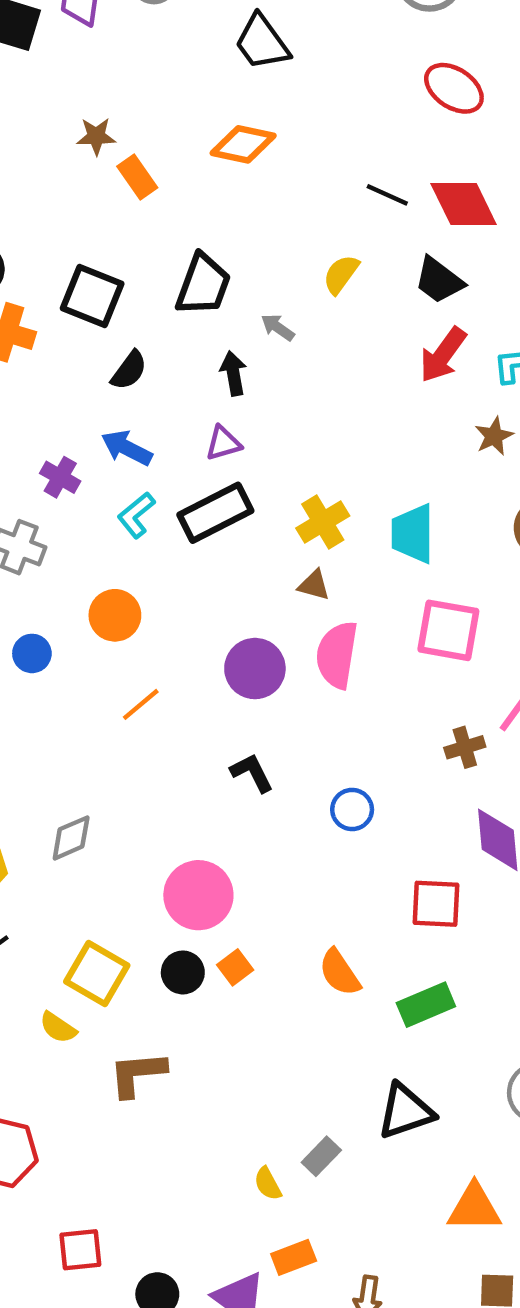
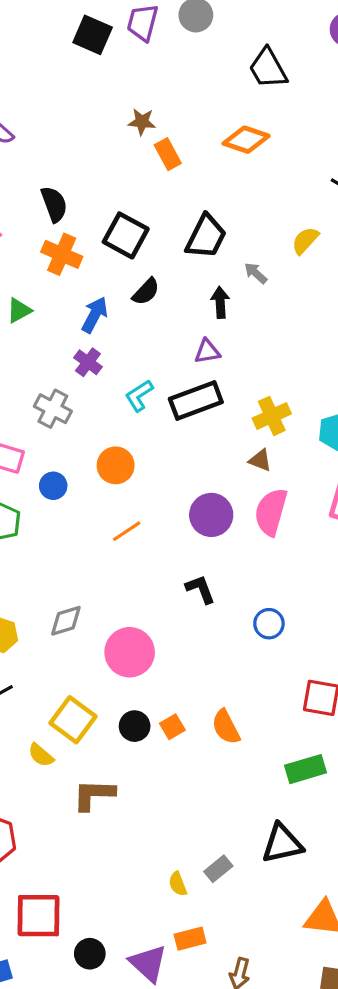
blue arrow: (127, 448) -> (95, 315), moved, turned 84
pink circle: (198, 895) -> (130, 652), moved
orange semicircle: (340, 973) -> (226, 727), moved
red square: (80, 1250) -> (39, 916), size x1.5

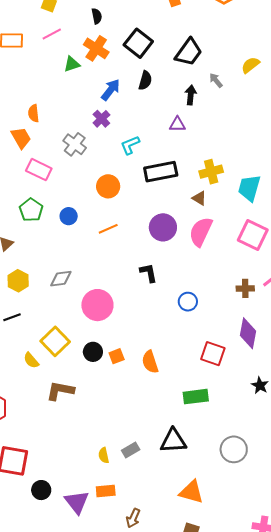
black semicircle: (54, 204) -> (97, 16), size x0.7
black semicircle: (146, 292) -> (145, 80), turned -36
green triangle: (19, 310) -> (72, 64), moved
black rectangle: (196, 400) -> (161, 172), moved
blue circle: (53, 486) -> (69, 216), moved

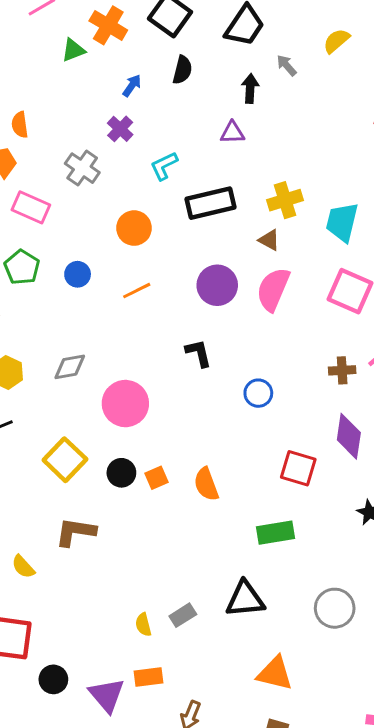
blue arrow: (111, 90) -> (132, 86), size x0.7
yellow semicircle: (31, 360) -> (23, 567), moved

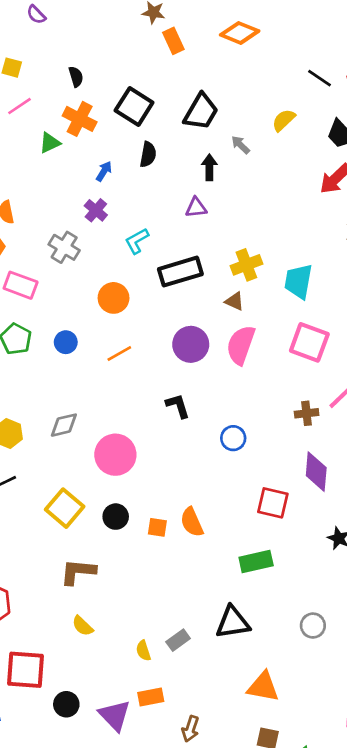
orange square: (156, 478) -> (157, 527), moved, turned 36
yellow semicircle: (23, 567) -> (82, 626), moved
gray circle: (335, 608) -> (313, 626), size x0.7

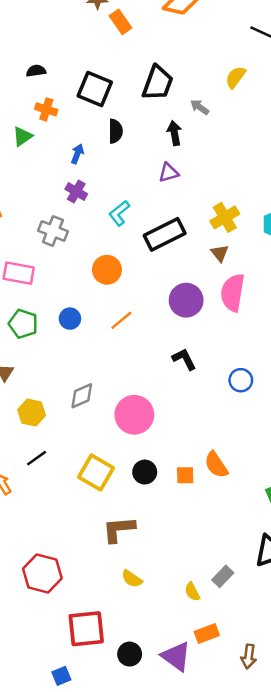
black semicircle: (76, 77) -> (36, 71), turned -72
orange cross: (80, 119) -> (46, 109), size x0.7
brown triangle: (235, 301) -> (220, 253), turned 36

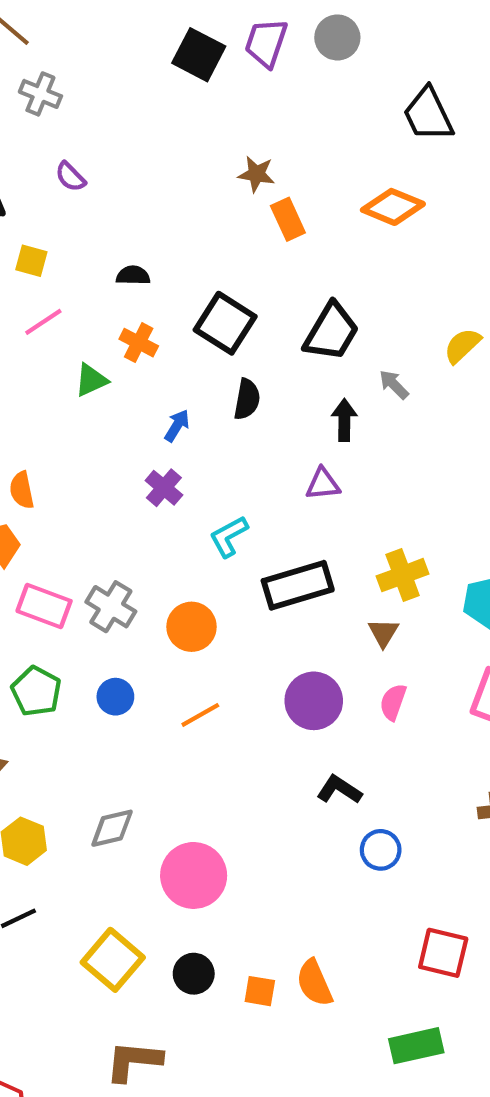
gray cross: (53, 231) -> (111, 607), moved
pink semicircle: (233, 293) -> (393, 702), size x0.6
black L-shape: (184, 359) -> (339, 790), moved, turned -40

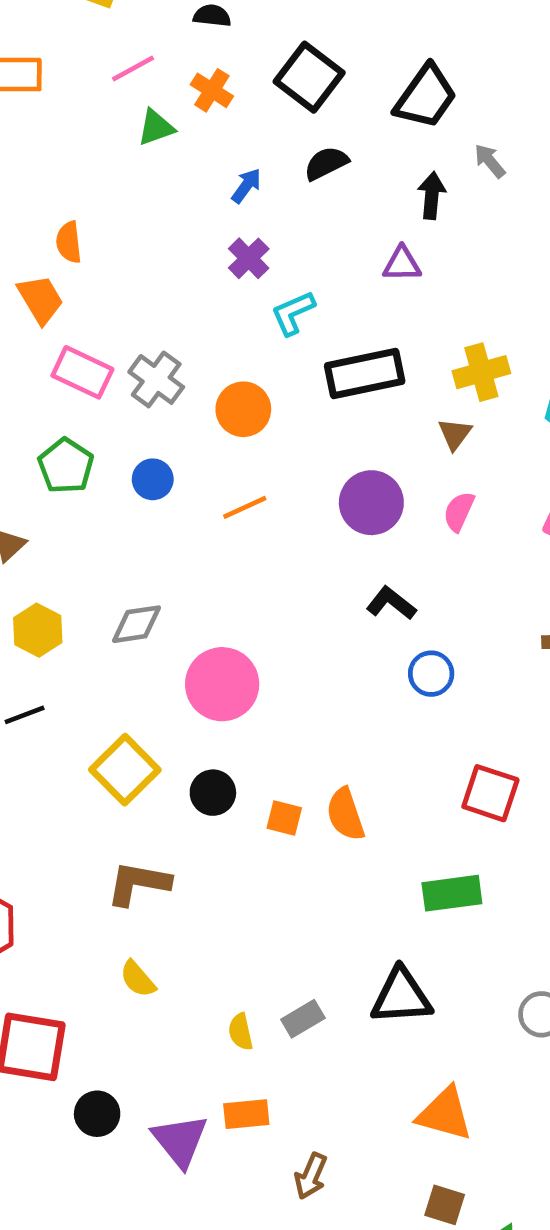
pink line: (43, 322) -> (133, 69), moved
black semicircle: (247, 399) -> (326, 163), turned -132
purple cross: (164, 488) -> (249, 258), moved

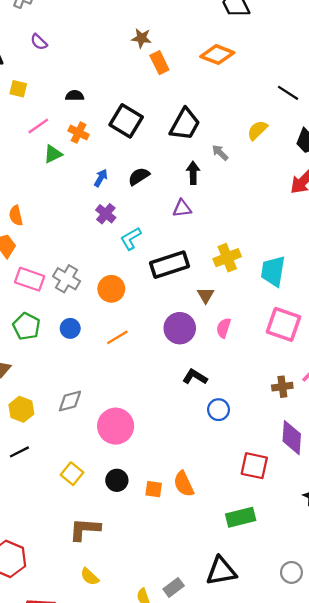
black semicircle: (326, 163) -> (139, 176), moved
brown triangle: (455, 434) -> (206, 295), moved
yellow square: (125, 770) -> (72, 474), size x0.7

